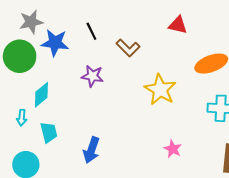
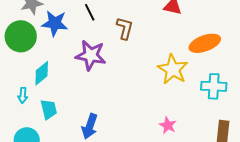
brown L-shape: (128, 48) -> (125, 28), turned -120
purple star: (92, 76) -> (91, 55), size x1.4
yellow star: (160, 90) -> (173, 69), moved

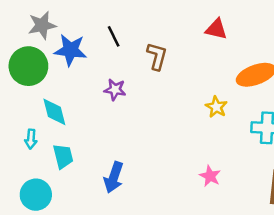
purple star: (91, 55) -> (115, 90), size x0.6
yellow star: (173, 69) -> (216, 107), size x0.6
cyan diamond: (42, 73) -> (54, 112), turned -65

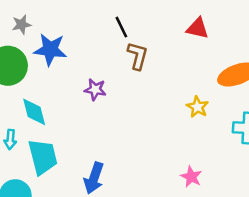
gray star: (42, 25) -> (22, 25), size x0.7
black line: (114, 36) -> (121, 27), moved
cyan trapezoid: (63, 156) -> (43, 157), size x1.4

